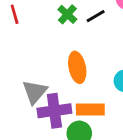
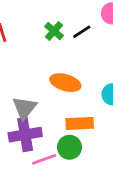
orange ellipse: (77, 67) -> (65, 83), turned -60
purple cross: (54, 111) -> (25, 135), moved

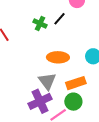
gray triangle: (24, 108) -> (47, 81), moved

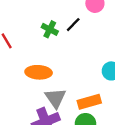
orange ellipse: (58, 57) -> (39, 72), moved

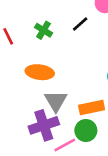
green cross: (50, 29) -> (44, 30), moved

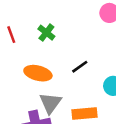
black line: (80, 24) -> (80, 67), moved

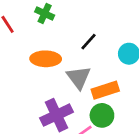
gray triangle: (50, 103) -> (79, 77), moved

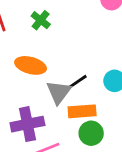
black line: (89, 42) -> (78, 81), moved
green circle: (102, 115) -> (91, 133), moved

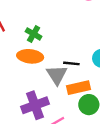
green cross: (41, 20) -> (34, 34), moved
black line: (78, 81) -> (71, 63), turned 49

